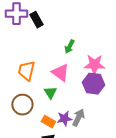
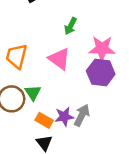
green triangle: (50, 93) -> (33, 93), moved

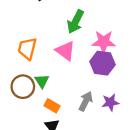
green arrow: (71, 26) -> (76, 22), size x1.5
purple star: (64, 117) -> (110, 102), moved

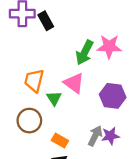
pink star: (104, 42) -> (109, 47), moved
green triangle: (42, 81) -> (54, 98), moved
purple star: (110, 102) -> (110, 136), moved

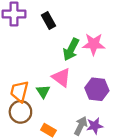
black rectangle: (46, 21) -> (48, 20), moved
orange trapezoid: (34, 81) -> (19, 91), moved

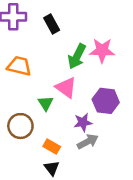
orange trapezoid: (19, 91) -> (19, 66), moved, turned 90
gray arrow: (81, 126) -> (88, 142), turned 36
purple star: (95, 126) -> (83, 122), moved

